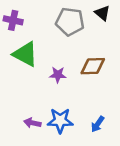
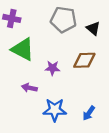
black triangle: (102, 13) -> (93, 28), moved
purple arrow: (32, 123) -> (29, 88), moved

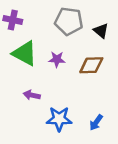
purple star: (52, 68) -> (57, 59), moved

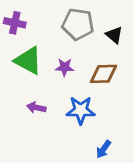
blue star: (59, 119) -> (81, 110), moved
blue arrow: (96, 122) -> (104, 149), moved

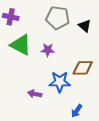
brown diamond: (104, 74) -> (83, 68), moved
purple arrow: (36, 108) -> (35, 94), moved

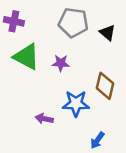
brown diamond: (83, 68) -> (105, 86), turned -75

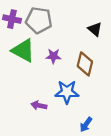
gray pentagon: (73, 23) -> (39, 20), moved
brown diamond: (105, 86) -> (85, 64), moved

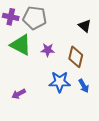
purple arrow: (39, 105) -> (19, 94), moved, turned -40
blue arrow: (86, 124) -> (84, 86), moved, turned -64

